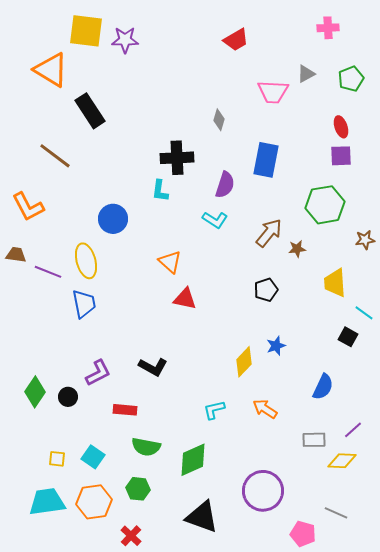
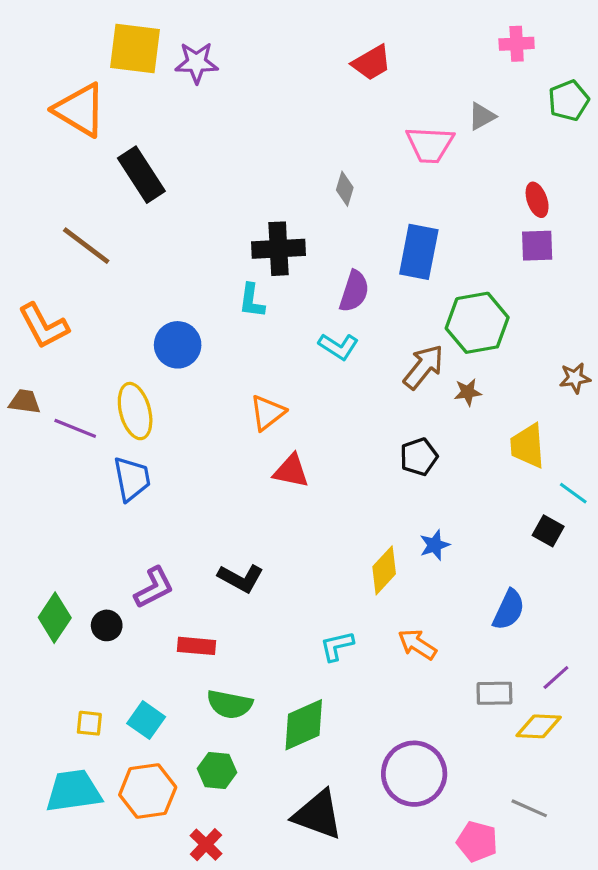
green pentagon: (351, 79) -> (569, 100), moved
green hexagon: (325, 205) -> (477, 323), moved
orange triangle: (170, 262) -> (267, 413), turned 40

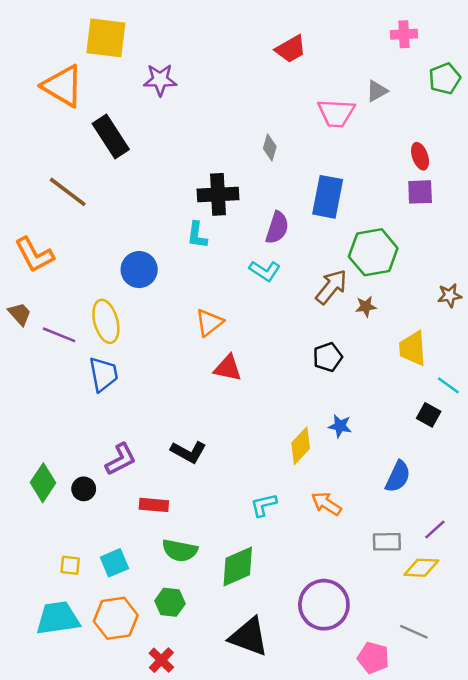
purple star: (197, 63) -> (160, 80), moved
brown trapezoid: (25, 402) -> (20, 314), turned 40
blue star: (435, 545) -> (340, 426), turned 30
cyan square: (146, 720) -> (114, 563), turned 32

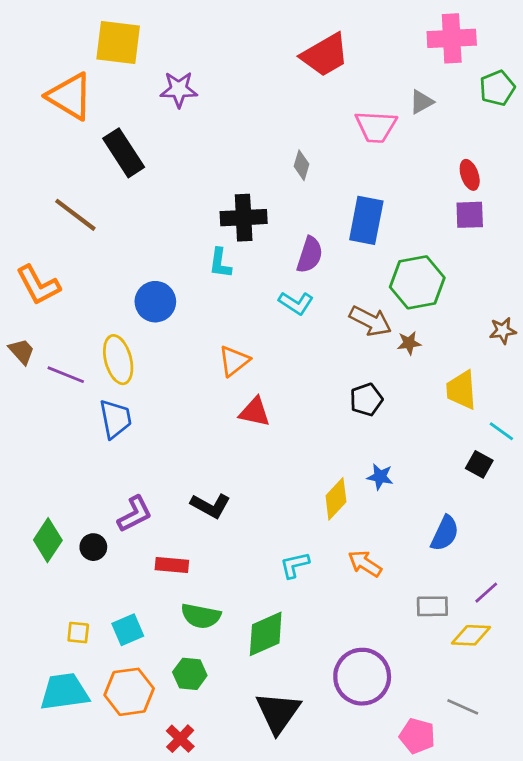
pink cross: (404, 34) -> (452, 38), size x1.6
red trapezoid: (291, 49) -> (325, 55), size x1.4
brown arrow: (331, 287) -> (370, 321), turned 78
black triangle: (249, 637) -> (278, 712), turned 45

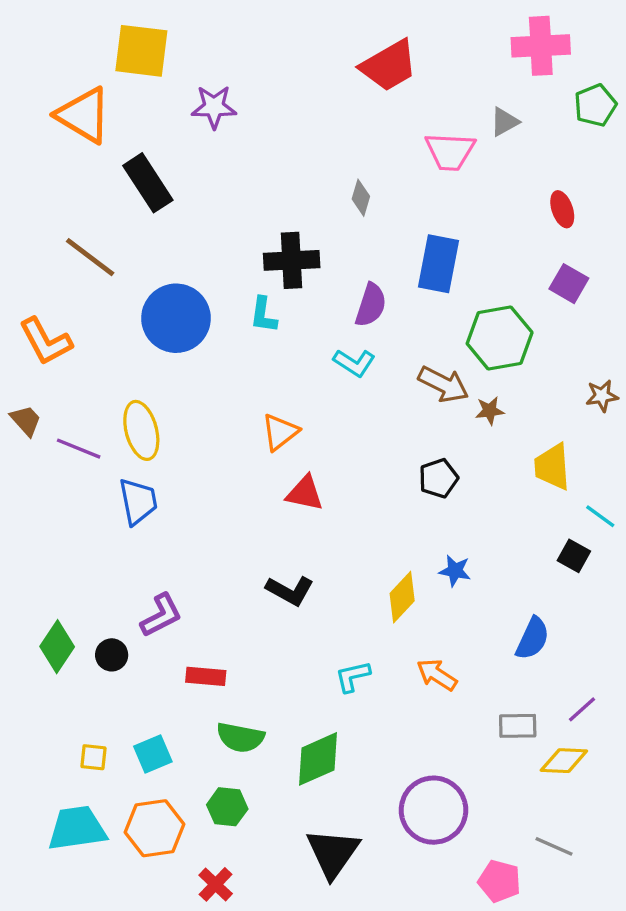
purple square: (470, 215) -> (569, 284), moved, turned 32
blue circle: (155, 302) -> (176, 318), moved, size x1.4
black L-shape: (210, 506) -> (290, 591), moved

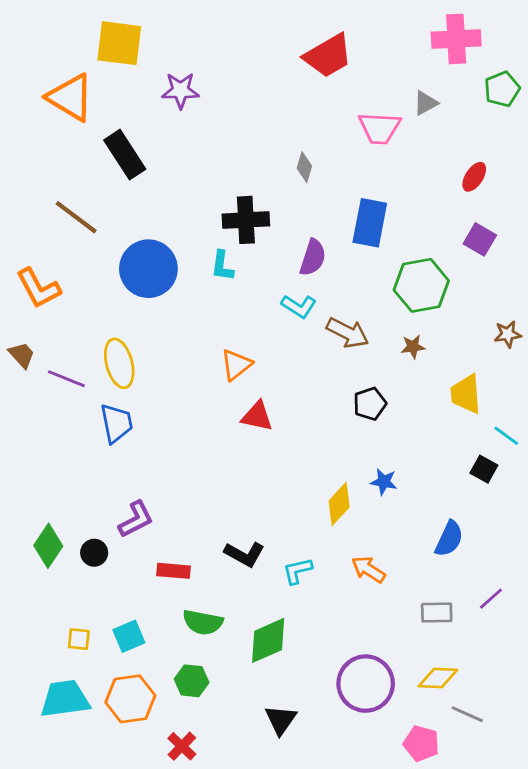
red ellipse: (562, 209) -> (474, 177), turned 52
brown arrow: (443, 384) -> (348, 333), moved
black L-shape: (290, 591) -> (245, 554), moved
yellow diamond: (564, 761) -> (438, 678), moved
black triangle: (333, 853) -> (281, 720), size x0.7

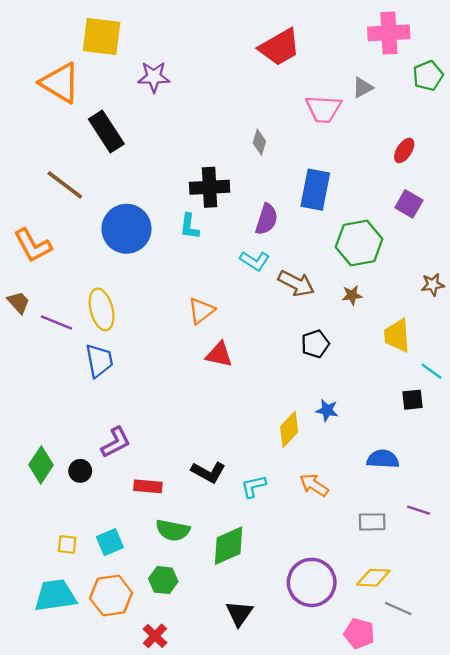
black square: (484, 469) -> (413, 400), turned -35
blue semicircle: (449, 539) -> (383, 459), turned -112
purple line: (491, 599) -> (418, 510), turned 60

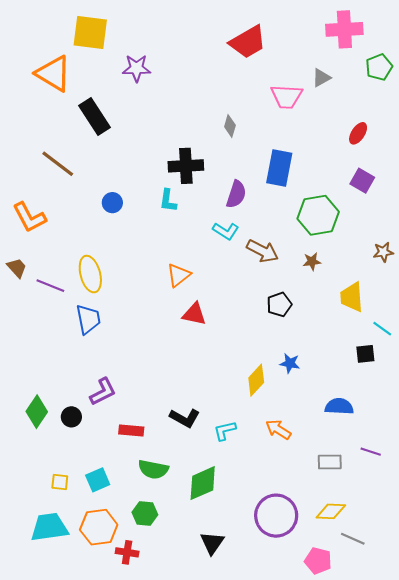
blue circle: (126, 229) -> (112, 203), size x0.5
red cross: (155, 636) -> (127, 552), moved, turned -35

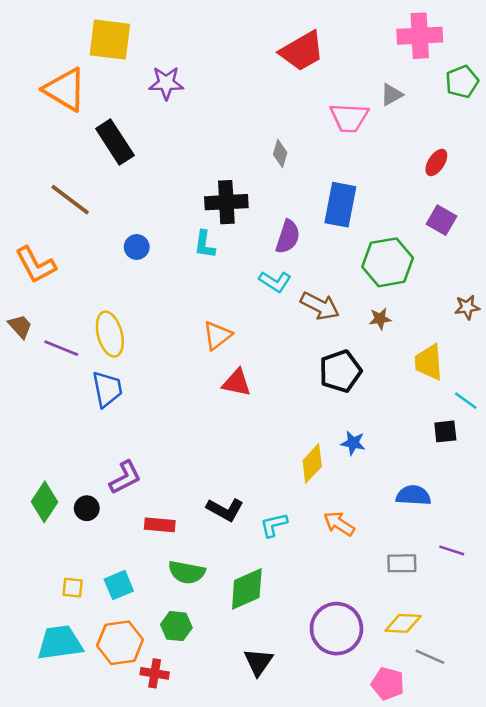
black pentagon: (279, 305) -> (340, 371), size x1.4

